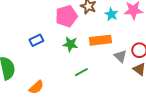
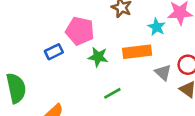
cyan star: (111, 14) -> (157, 27), moved
pink pentagon: (66, 16) -> (80, 31), moved, turned 30

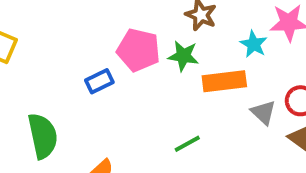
green star: (98, 57) -> (183, 56), moved

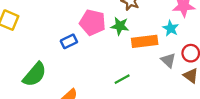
cyan star: (254, 44) -> (171, 28), moved
green semicircle: (43, 136) -> (35, 74), turned 52

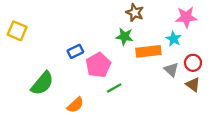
pink pentagon: (93, 22) -> (98, 65), moved, turned 30
green line: (122, 79) -> (114, 88), moved

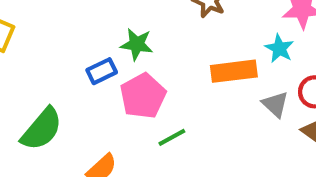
green star: (124, 37) -> (137, 44), moved

